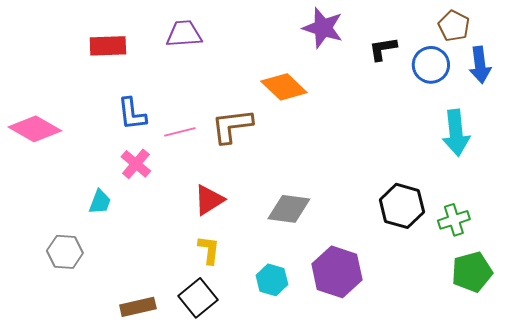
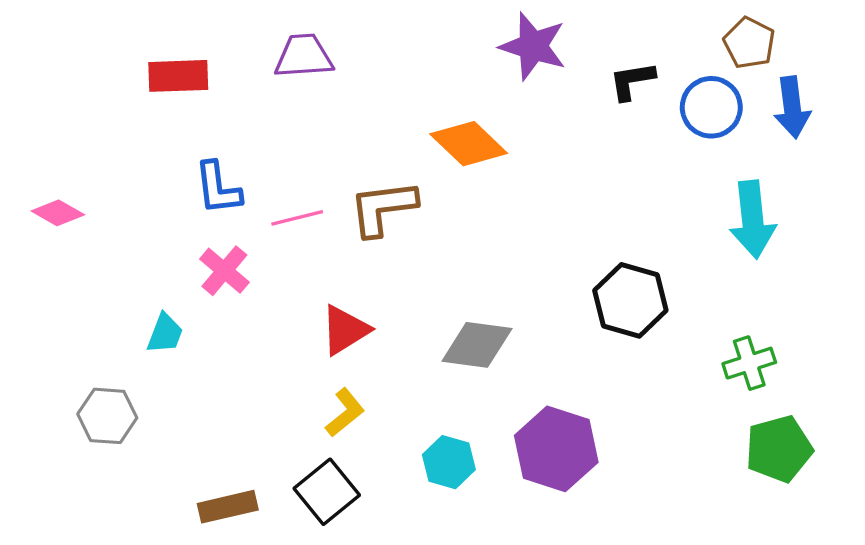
pink diamond: (35, 129) -> (58, 213), size x0.6
black hexagon: (402, 206) -> (630, 300), moved
yellow L-shape: (209, 250) -> (345, 413), turned 44

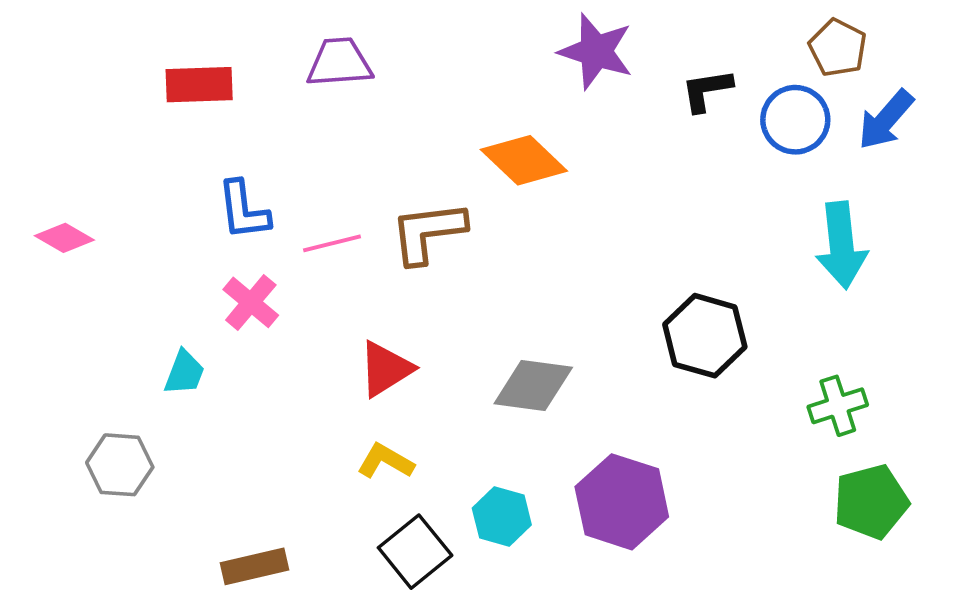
blue arrow: (792, 107) -> (886, 120), turned 48
yellow L-shape: (345, 413) -> (386, 461), turned -111
black square: (327, 492) -> (415, 552), moved

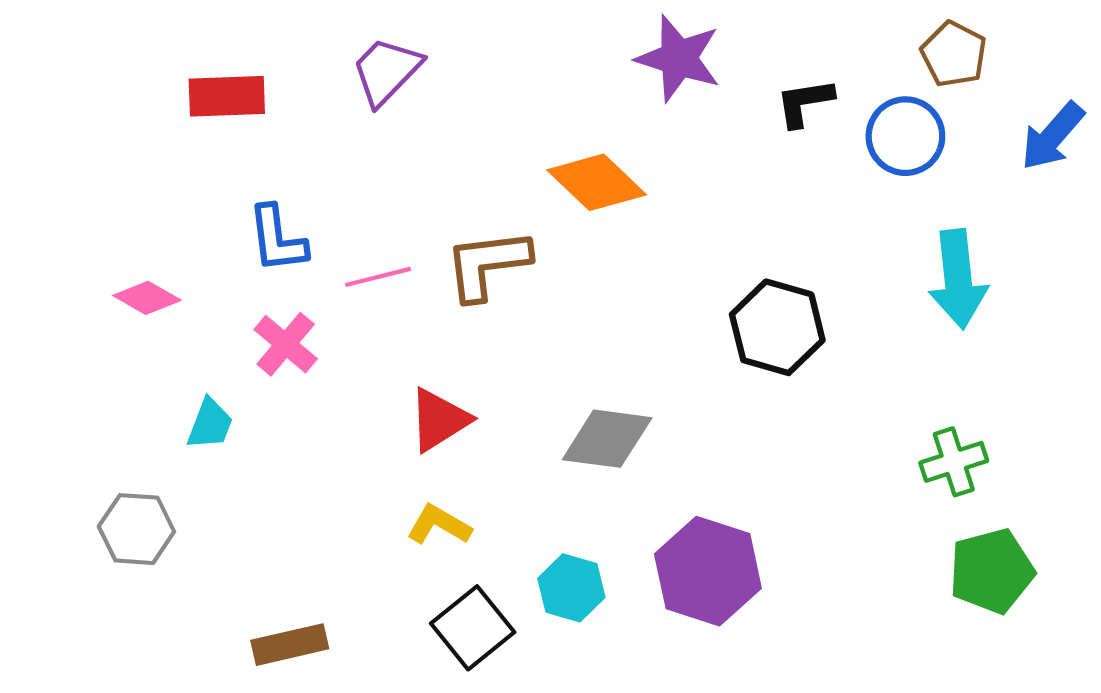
purple trapezoid: (339, 62) -> (386, 71), turned -42
blue arrow: (886, 120) -> (1053, 136), moved
pink diamond: (64, 238) -> (147, 298), moved
black hexagon: (705, 336) -> (777, 327), moved

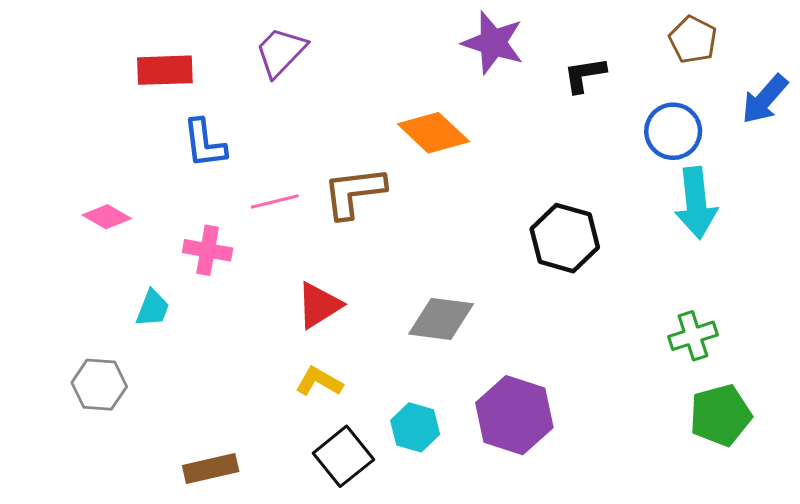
blue circle: (905, 136) -> (673, 131), moved
blue L-shape: (277, 239) -> (205, 143), moved
pink cross: (286, 344) -> (208, 250), turned -30

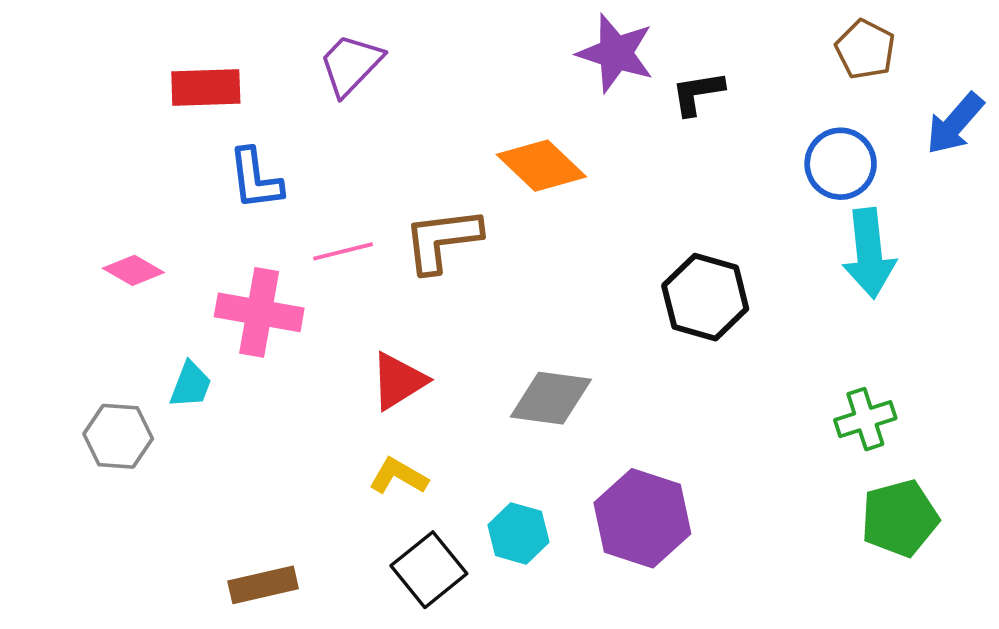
black L-shape: (585, 75) -> (698, 93), moved
pink cross: (208, 250) -> (259, 312), size x1.4
gray hexagon: (99, 385) -> (118, 436), moved

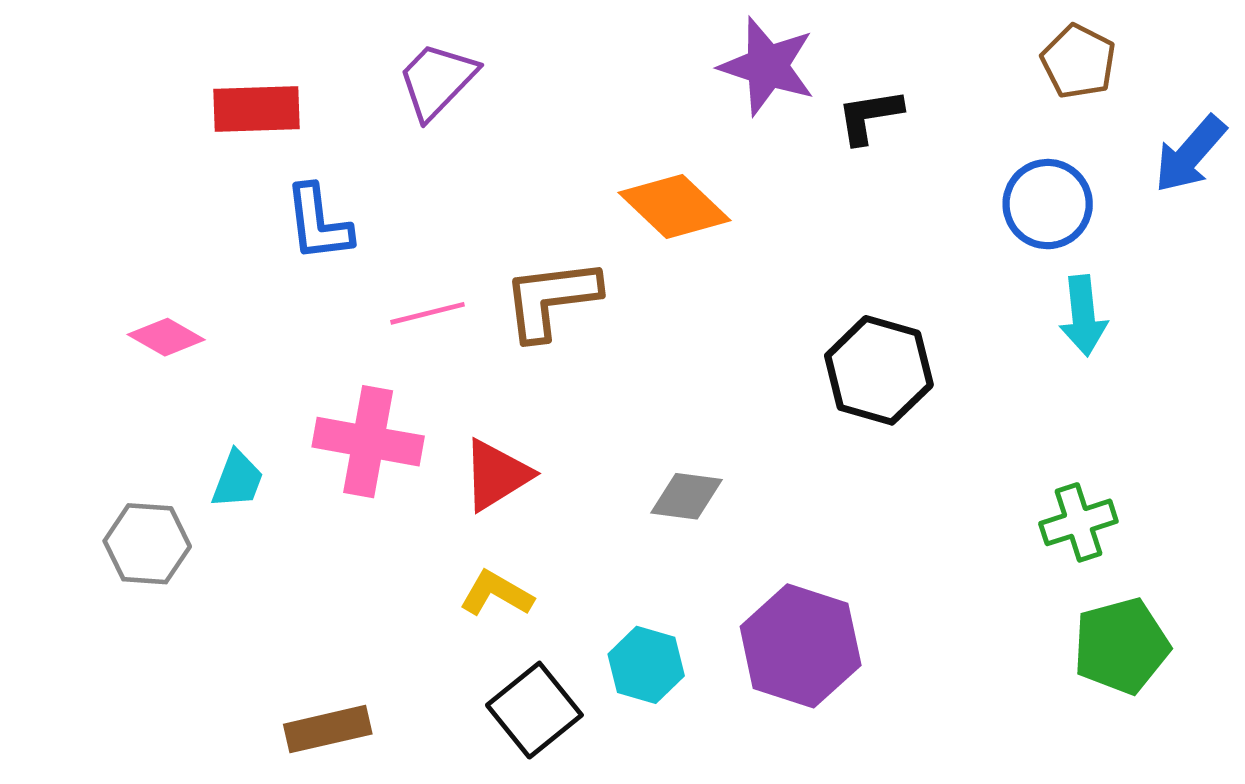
cyan arrow: (869, 253) -> (1083, 316), size x0.7
pink cross: (259, 312) -> (368, 442), moved
gray diamond: (551, 398) -> (686, 496), size x0.7

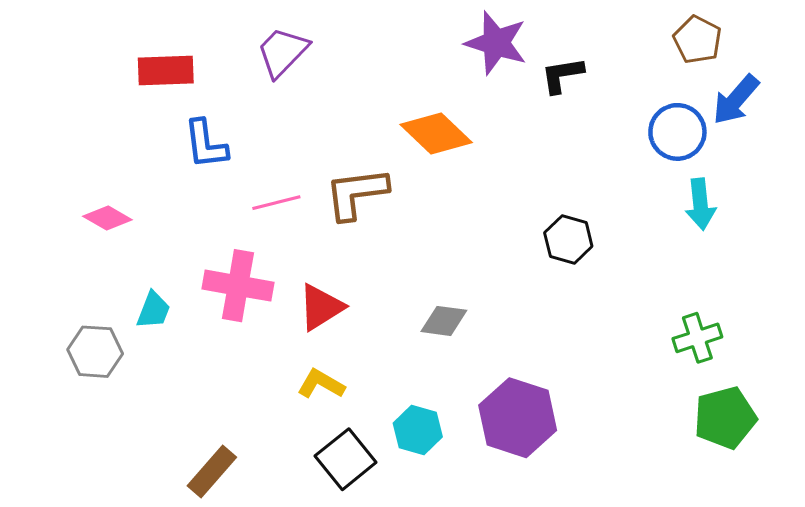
blue arrow: (1190, 154) -> (736, 100), moved
black hexagon: (879, 370) -> (568, 239), size x0.7
brown rectangle: (328, 729) -> (212, 471), turned -36

